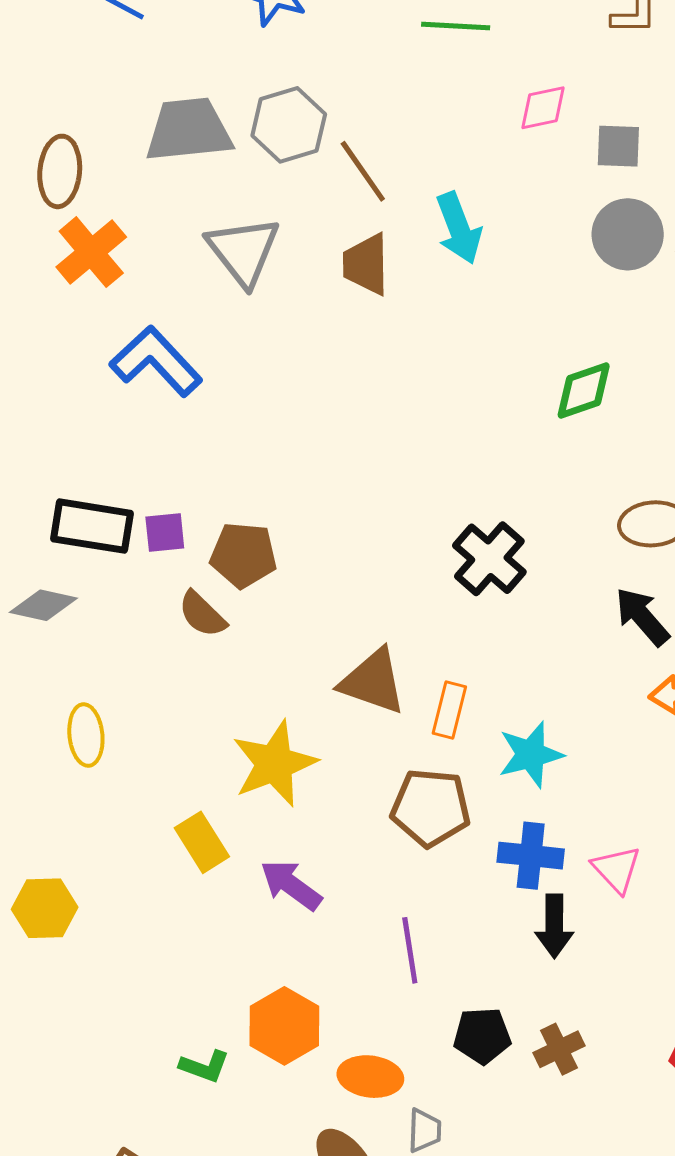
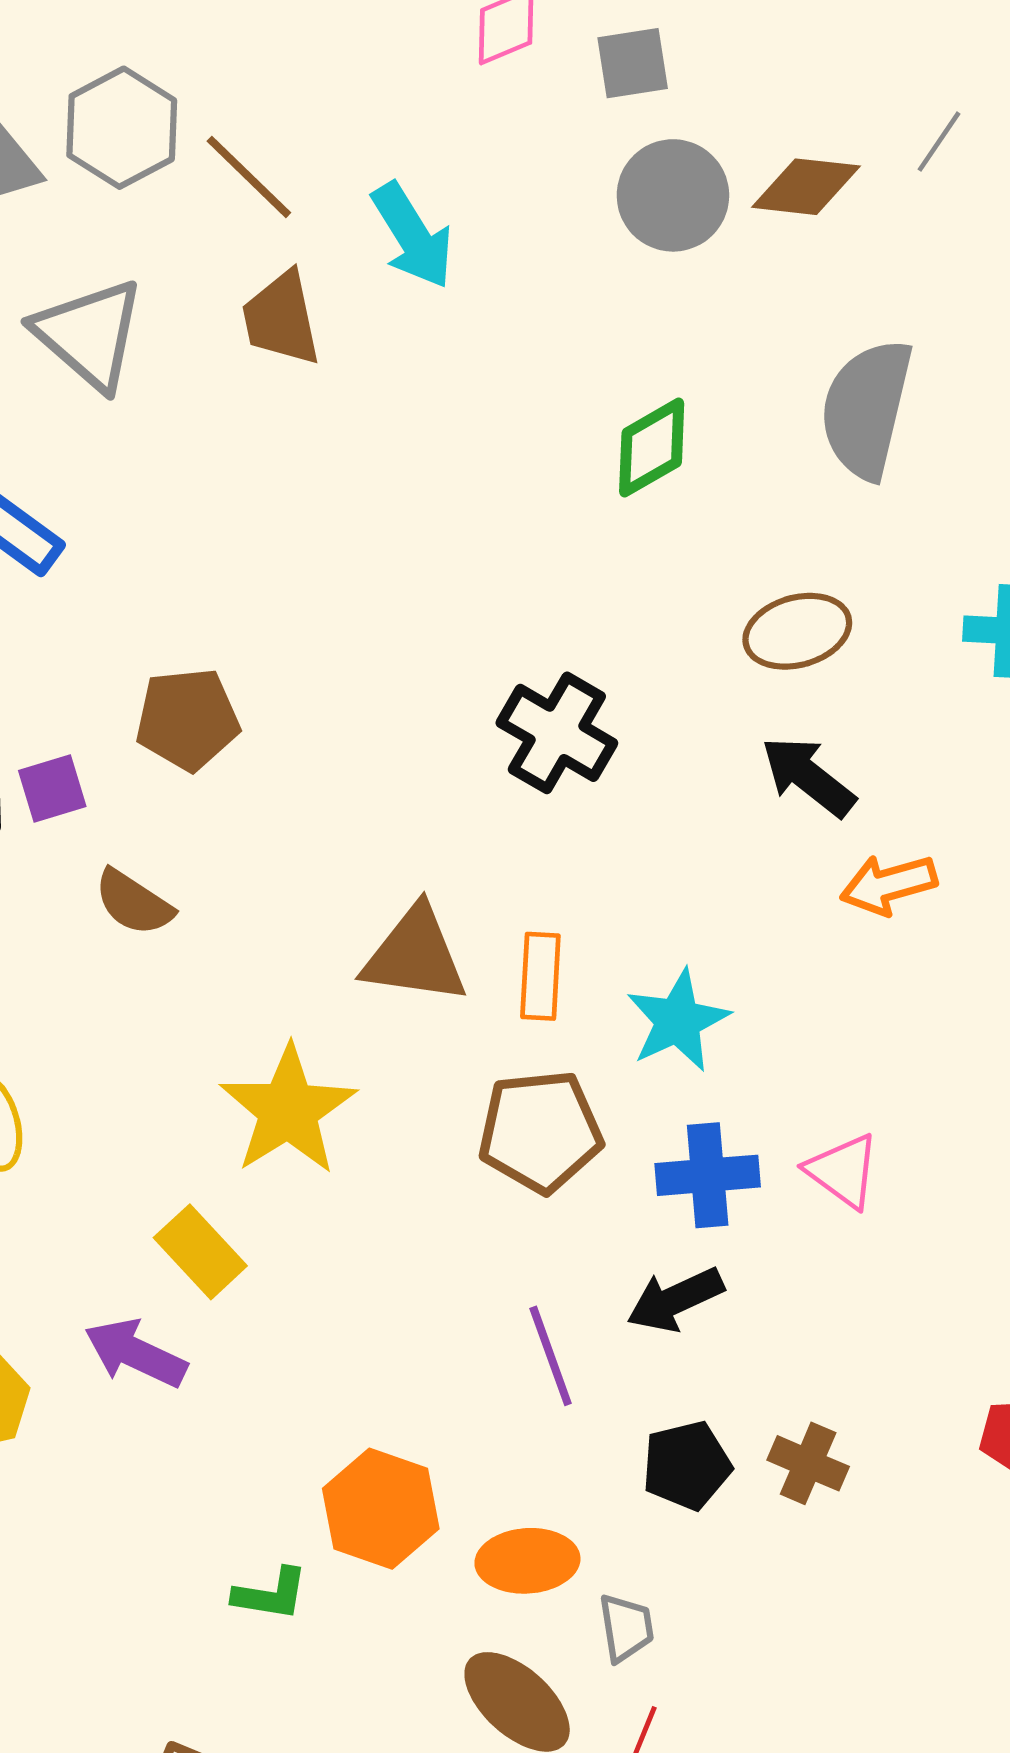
brown pentagon: (243, 555) -> (187, 719), moved
purple arrow: (291, 885) -> (136, 1353), moved
black arrow: (554, 926) -> (675, 1300), moved, turned 76
brown cross: (559, 1049) -> (808, 1463), turned -30

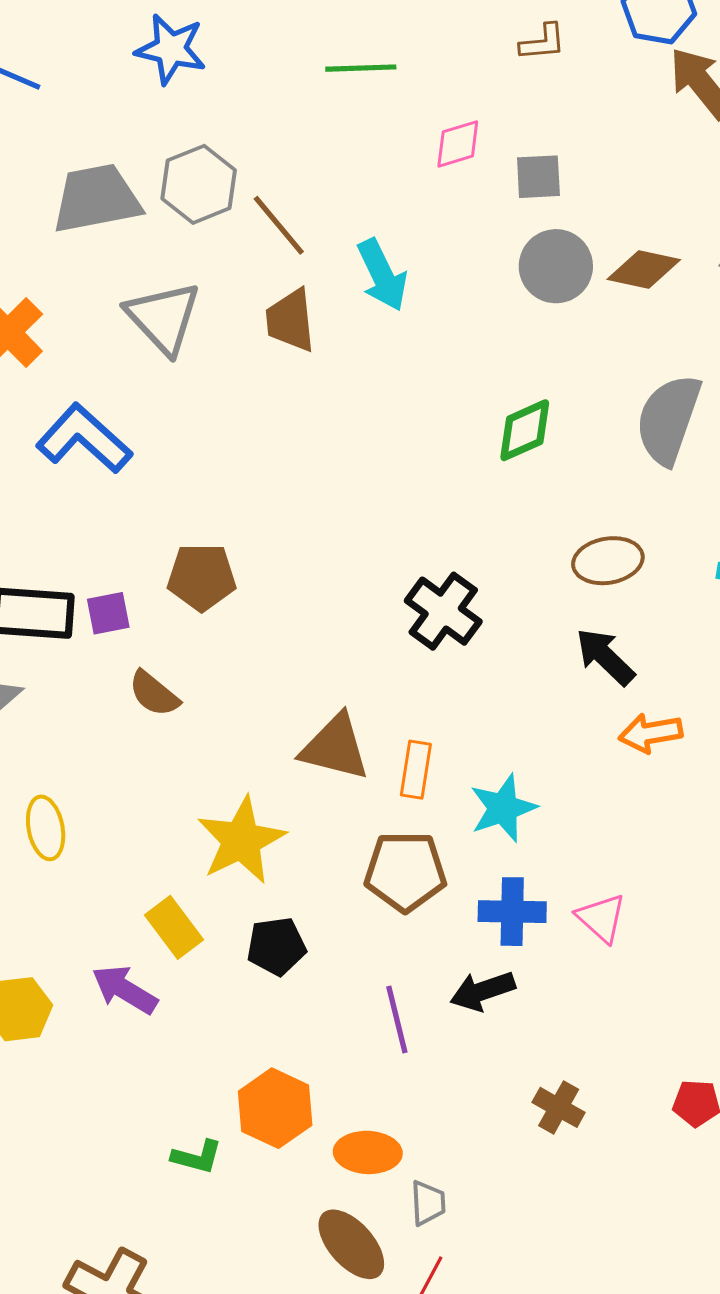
black pentagon: (687, 1465) -> (276, 946), moved

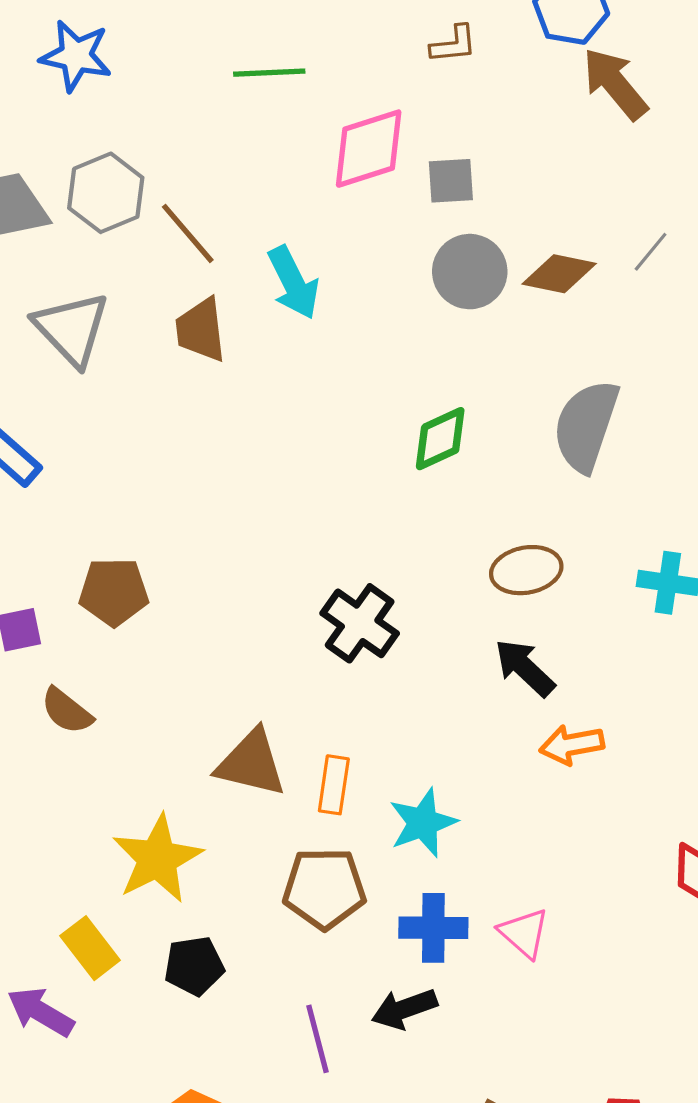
pink diamond: (458, 144) -> (369, 149), size x1.6

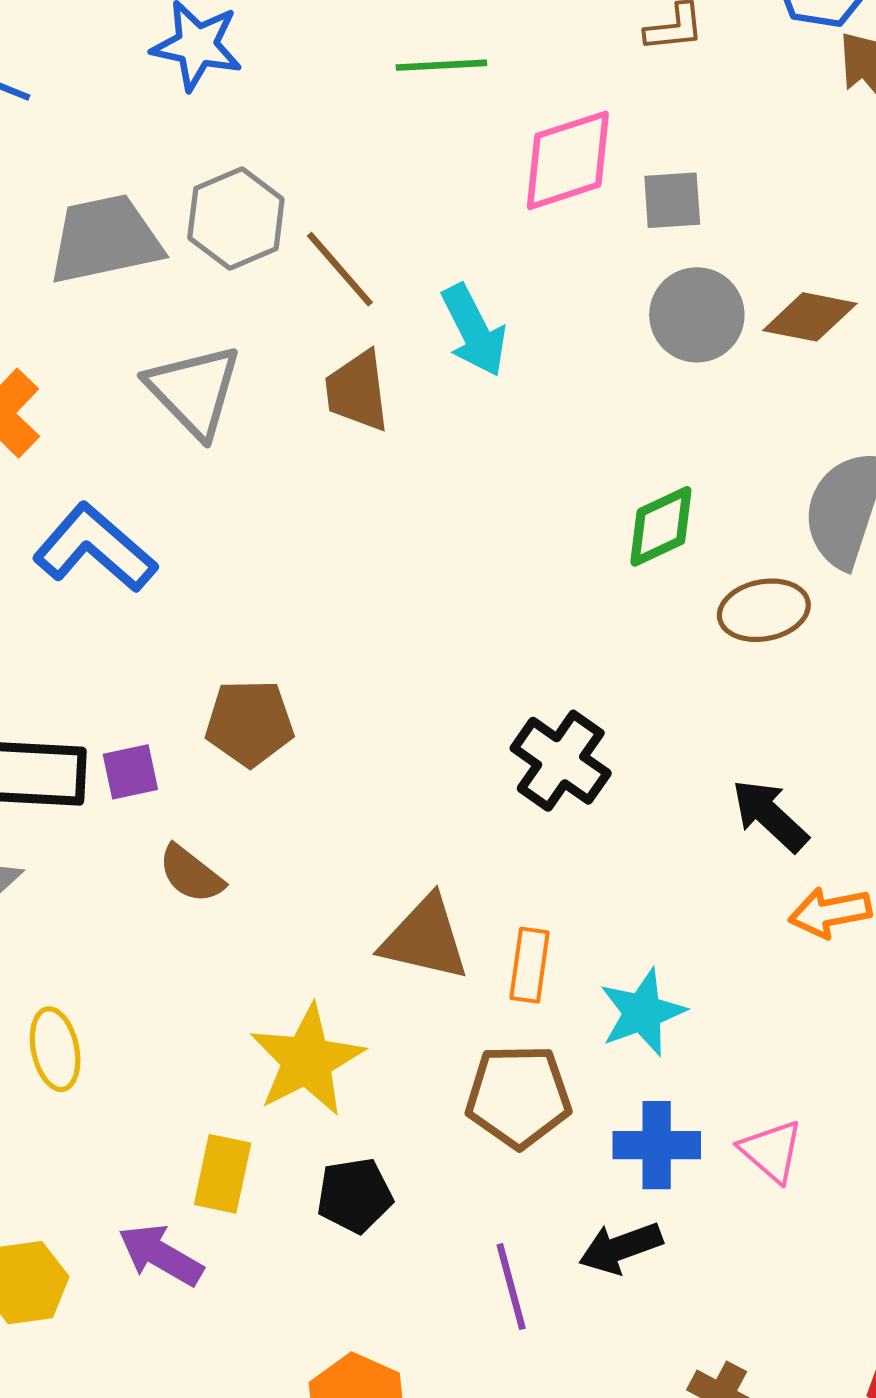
brown ellipse: (526, 570) -> (764, 610), moved
yellow rectangle: (90, 948) -> (223, 1174), turned 50

